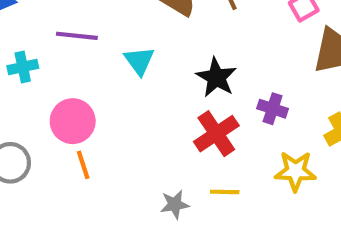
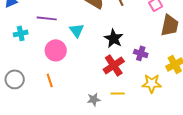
pink circle: (73, 121) -> (56, 50), moved

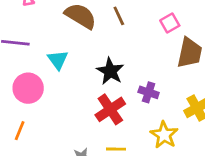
orange line: (50, 80) -> (20, 131), turned 40
yellow star: (152, 83) -> (164, 135), turned 30

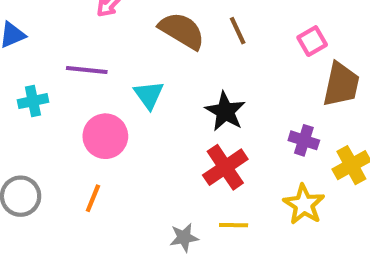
purple cross: (149, 92) -> (304, 140), moved

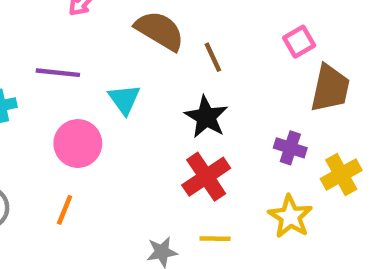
brown line: (238, 31) -> (213, 57), moved

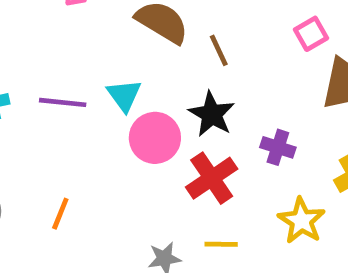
purple line: (58, 73) -> (63, 102), moved
pink circle: (78, 144) -> (155, 138), moved
purple cross: (290, 148) -> (278, 147), moved

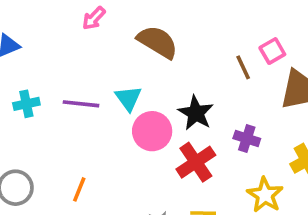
brown line: (219, 50) -> (243, 67), moved

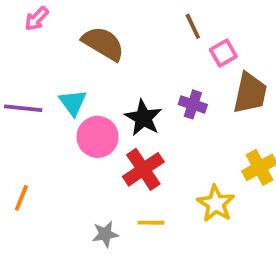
brown line: (243, 67) -> (193, 26), moved
purple cross: (247, 138) -> (193, 104), moved

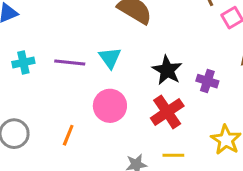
purple cross: (193, 104) -> (207, 81), moved
pink circle: (98, 137) -> (110, 106), moved

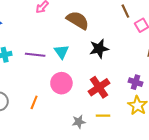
black star: (167, 70) -> (99, 49), moved, turned 30
purple cross: (207, 81) -> (136, 82), moved

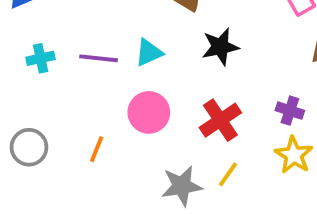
cyan triangle: (61, 52) -> (149, 53), turned 42
yellow line: (103, 116) -> (228, 174), turned -56
gray star: (79, 122) -> (182, 186), size x1.5

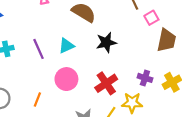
purple line: (99, 58) -> (38, 49), turned 60
yellow star: (294, 155) -> (132, 103), moved, turned -30

